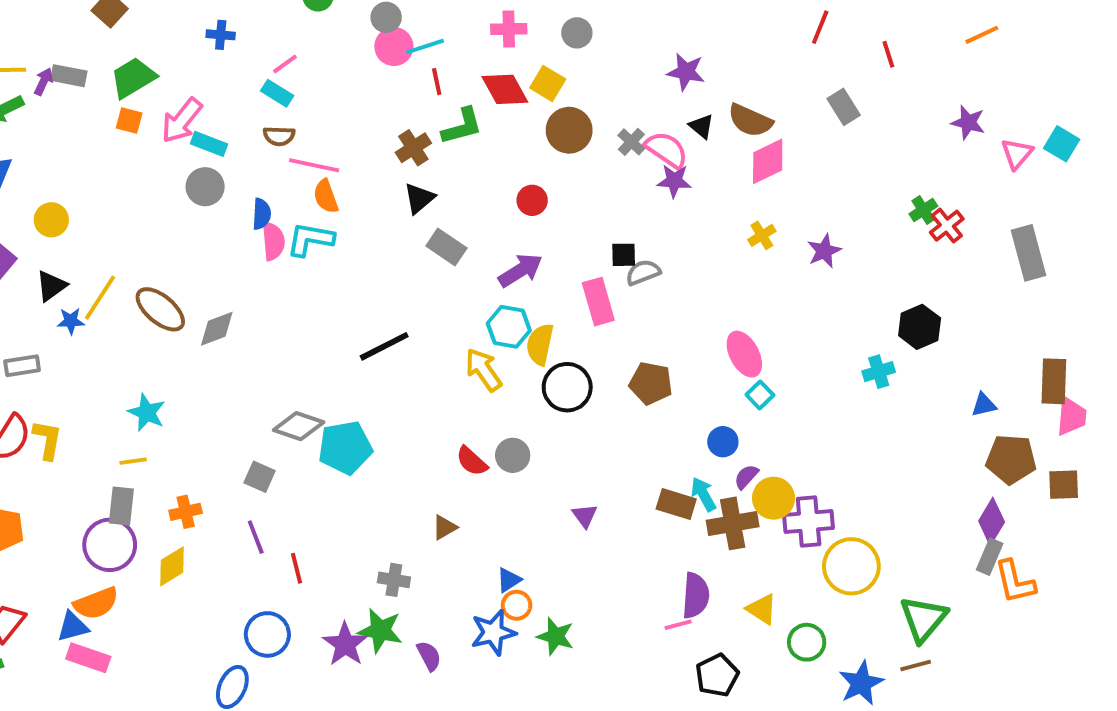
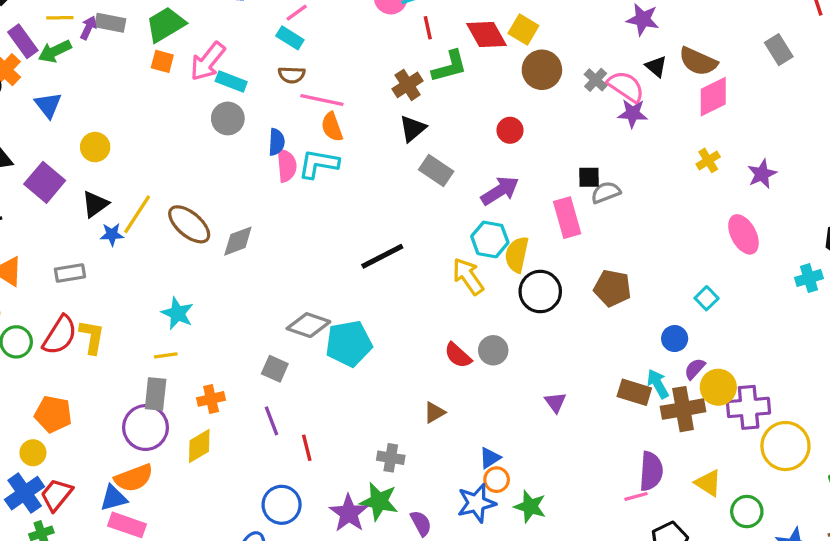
pink ellipse: (744, 354) -> (743, 234), moved

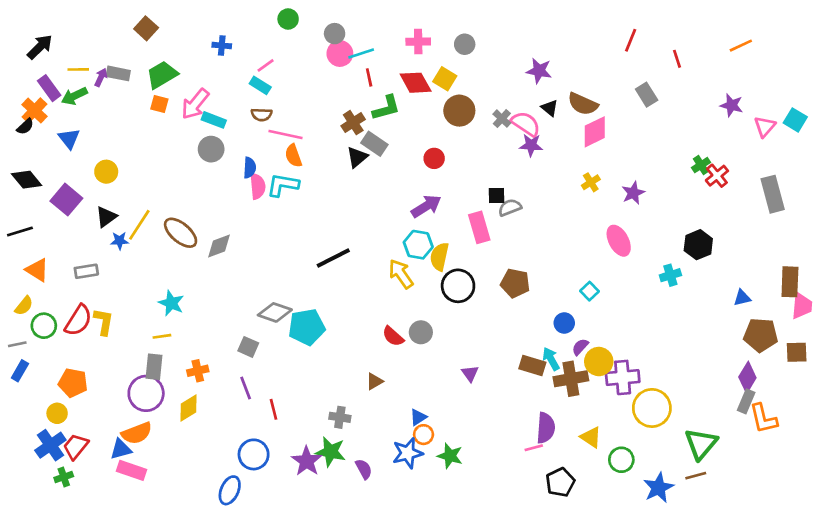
gray rectangle: (436, 171) -> (374, 144), moved

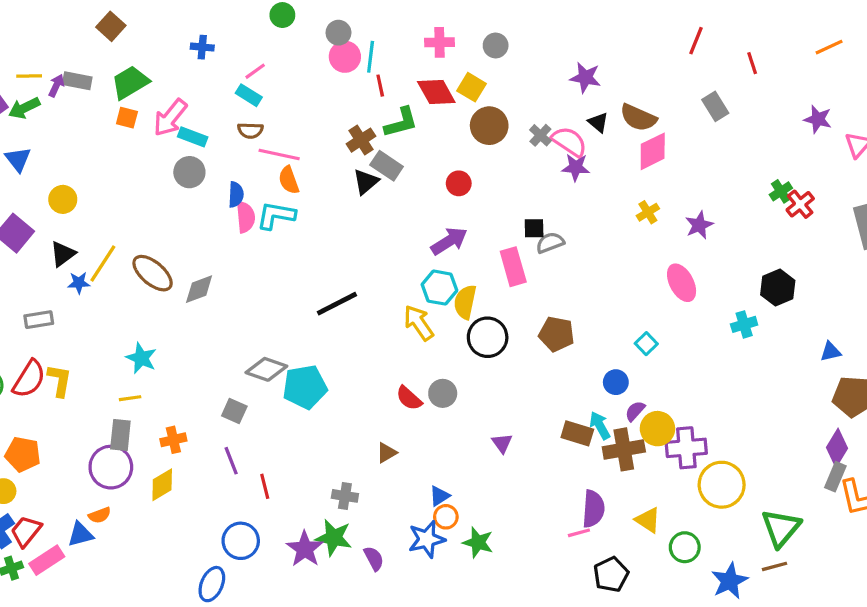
cyan line: (361, 54) -> (371, 57), turned -65
orange semicircle: (137, 433) -> (100, 515), size x0.6
pink rectangle: (131, 470) -> (47, 560), moved, turned -52

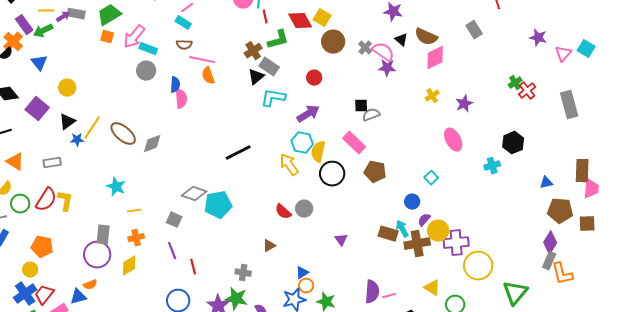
purple arrow: (56, 86) -> (63, 17), turned 32
cyan L-shape: (276, 215) -> (273, 98), moved
pink rectangle: (513, 267) -> (354, 143), moved, turned -30
yellow line: (130, 398) -> (134, 211), moved
purple semicircle: (593, 509) -> (372, 292), moved

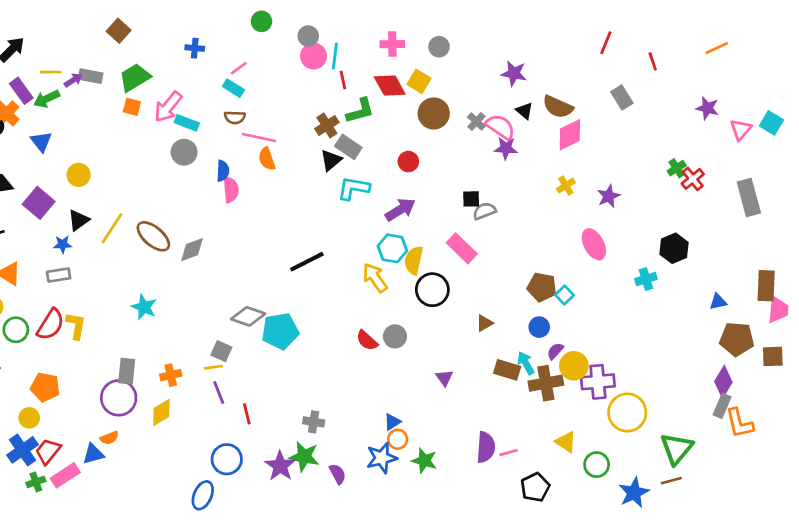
blue star: (77, 140) -> (63, 244), moved
brown pentagon: (375, 172) -> (542, 287), moved
yellow line: (134, 211) -> (213, 367), moved
brown triangle: (269, 246) -> (484, 323), moved

